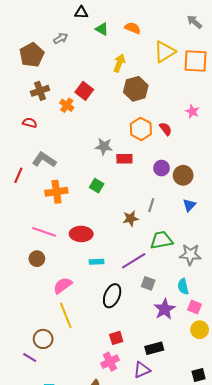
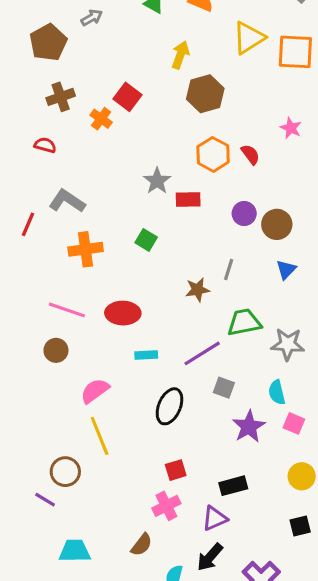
gray star: (104, 146) -> (157, 181), turned 30
yellow circle: (200, 330) -> (302, 476), moved

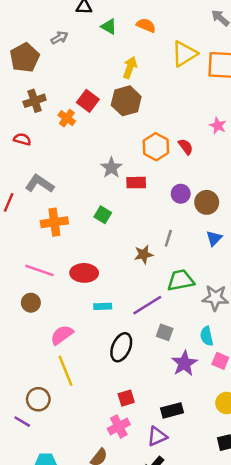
brown hexagon: (205, 94) -> (126, 101), moved

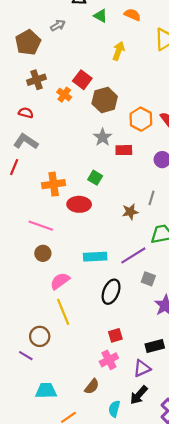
brown hexagon: (126, 101) -> (105, 100), moved
gray L-shape: (40, 184) -> (26, 141), moved
red ellipse: (84, 273) -> (79, 204), moved
brown circle: (31, 303) -> (43, 253), moved
cyan rectangle: (103, 306) -> (95, 257), size x1.5

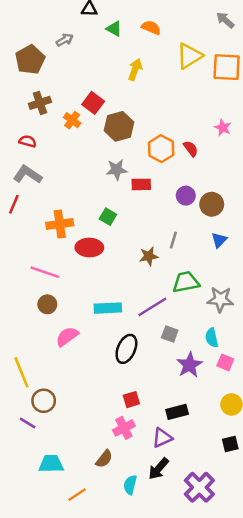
gray star: (103, 137) -> (117, 170), turned 30
yellow line: (63, 312) -> (21, 372), moved

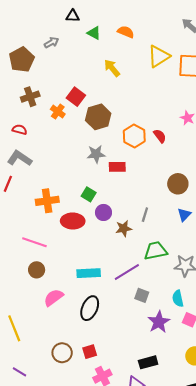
yellow arrow: (135, 70) -> (112, 68), turned -60
purple circle: (186, 196) -> (103, 212), moved
black ellipse: (126, 349) -> (90, 308), moved
red square: (131, 400) -> (90, 352), moved
brown circle: (44, 401) -> (62, 353), moved

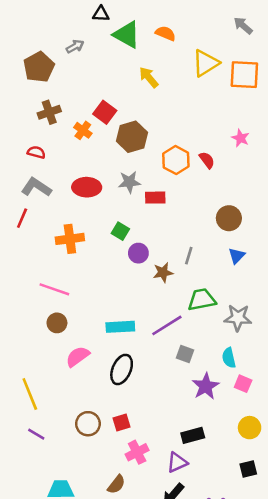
green triangle: (94, 33) -> (127, 35), size x1.6
red ellipse: (73, 221) -> (87, 187), moved
purple line: (20, 372) -> (36, 434), moved

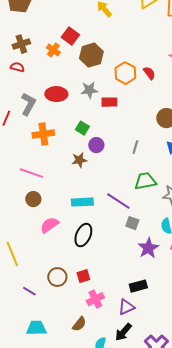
brown cross: (49, 112) -> (21, 44), moved
gray L-shape: (36, 187) -> (28, 104), moved, turned 85
brown star: (163, 272) -> (79, 160), moved
purple line: (167, 325) -> (118, 201), turned 65
purple line: (36, 434) -> (29, 291), moved

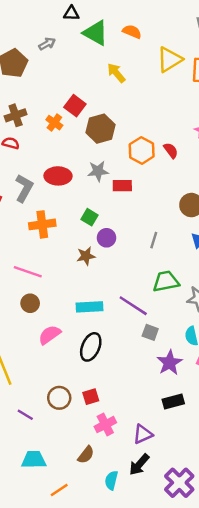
black rectangle: (138, 286) -> (173, 401), moved

